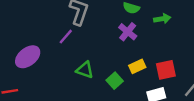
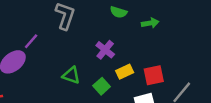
purple cross: (128, 32) -> (105, 50), moved
purple line: (66, 37) -> (31, 41), moved

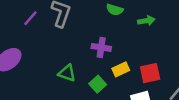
purple line: (31, 41) -> (30, 18), moved
purple cross: (105, 50) -> (101, 47), turned -30

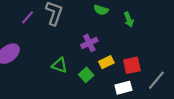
green arrow: (146, 21) -> (129, 20), turned 80
purple cross: (101, 47) -> (89, 43), turned -35

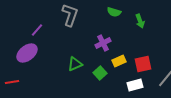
purple line: (28, 17) -> (37, 30), moved
green triangle: (60, 65) -> (75, 64), turned -42

